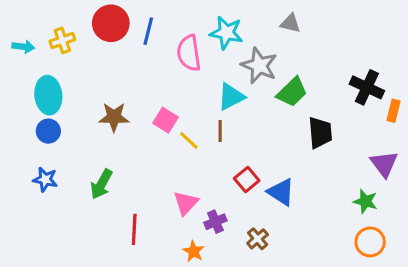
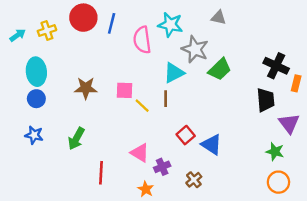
cyan arrow: (23, 47) -> (18, 35), turned -42
pink square: (165, 120) -> (125, 90), turned -30
black trapezoid: (320, 133) -> (266, 100), moved
pink triangle: (186, 203) -> (140, 153), turned -42

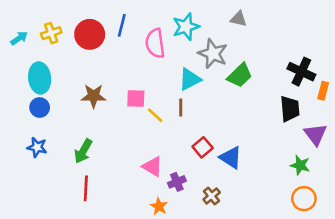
red circle: (83, 18) -> (90, 34), moved
cyan star: (170, 25) -> (186, 27), turned -30
red line: (101, 173) -> (86, 188), moved

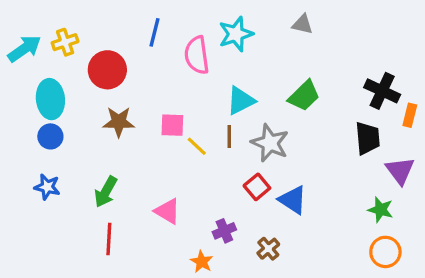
red circle: (90, 34) -> (107, 70), moved
cyan arrow: (19, 38) -> (24, 49), size x1.5
gray star: (213, 54) -> (270, 143), moved
pink triangle: (153, 167) -> (168, 211), moved

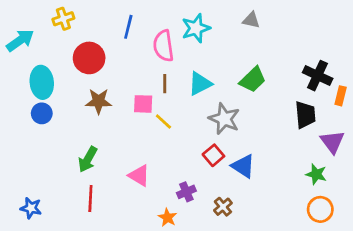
yellow cross: (65, 42) -> (63, 19), moved
brown line: (229, 136) -> (165, 84), moved
blue star: (47, 187) -> (31, 208), moved

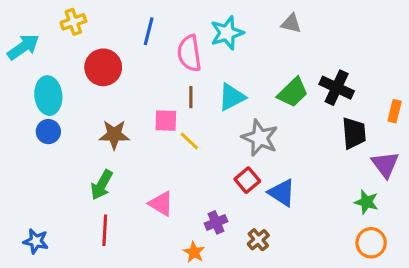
black cross: (318, 76) -> (337, 88), moved
brown star: (99, 101) -> (114, 135), moved

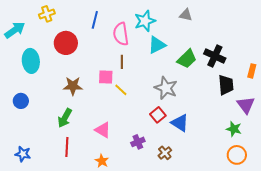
cyan triangle: (232, 97) -> (157, 45), moved
blue circle: (48, 132) -> (21, 101), moved
orange star: (194, 252) -> (102, 161), moved

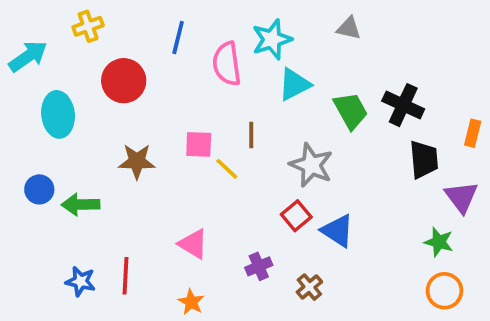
green trapezoid: (187, 59) -> (351, 111), turned -75
brown line: (122, 62) -> (251, 135), moved
green arrow: (65, 118) -> (81, 204), moved, turned 60
blue star: (23, 154) -> (81, 281), moved

